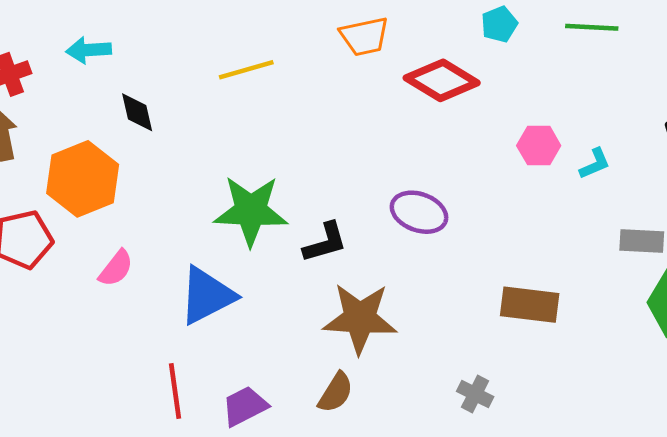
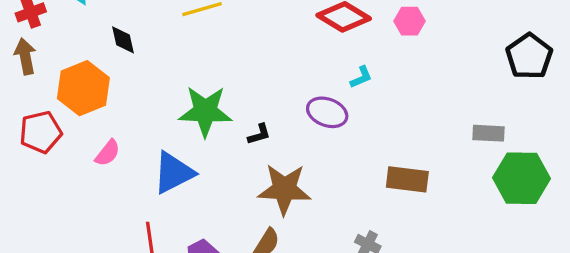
pink hexagon: (539, 146) -> (410, 21), moved
cyan L-shape: (595, 164) -> (361, 77), moved
black L-shape: (325, 243) -> (259, 134), size x0.7

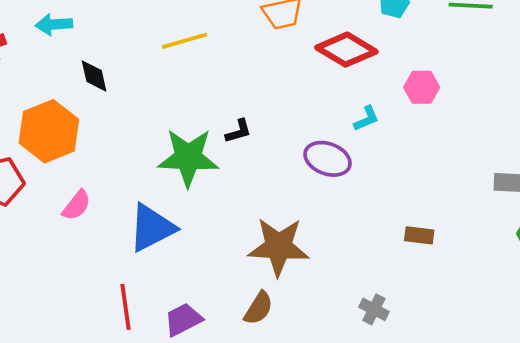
pink hexagon: (410, 21) -> (422, 87), moved
black L-shape: (259, 134) -> (238, 131), moved
brown rectangle: (407, 179) -> (419, 235), size x0.6

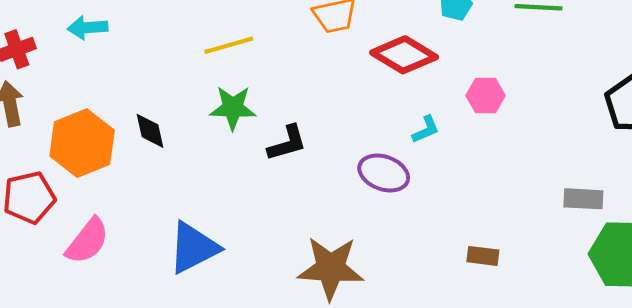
black diamond: (94, 76) -> (150, 131), moved
black L-shape: (238, 131) -> (287, 143), size x1.4
green star: (188, 158) -> (233, 108), moved, size x0.7
pink semicircle: (76, 205) -> (87, 241), moved, size x1.4

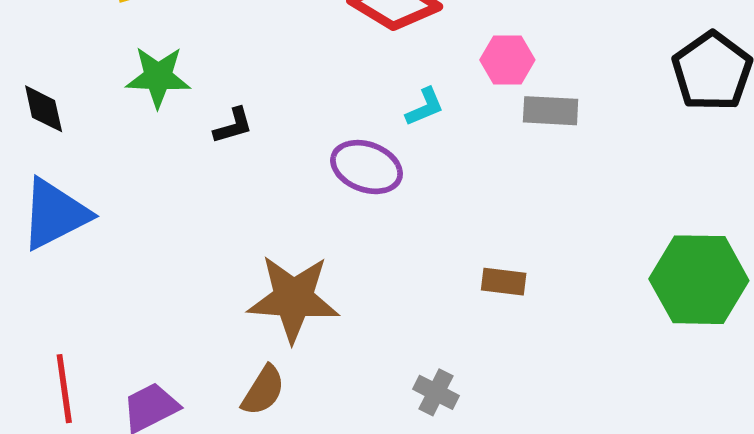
black L-shape: (287, 143) -> (233, 126), size x0.7
gray rectangle: (583, 199) -> (551, 111), moved
blue triangle: (193, 248) -> (55, 214), moved

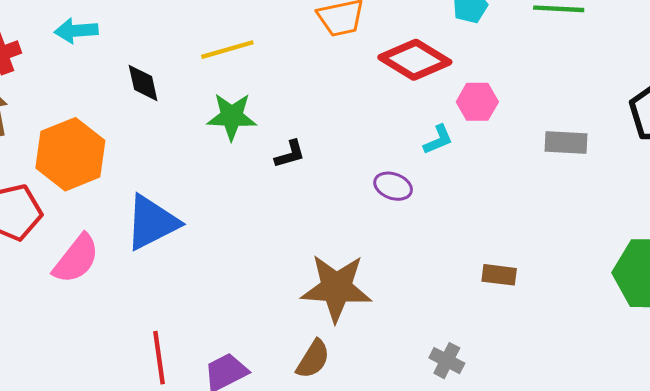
pink hexagon: (507, 60) -> (477, 102), moved
black diamond: (44, 109) -> (143, 83), moved
gray rectangle: (551, 111) -> (566, 143), moved
purple ellipse: (367, 167) -> (393, 186), size x0.7

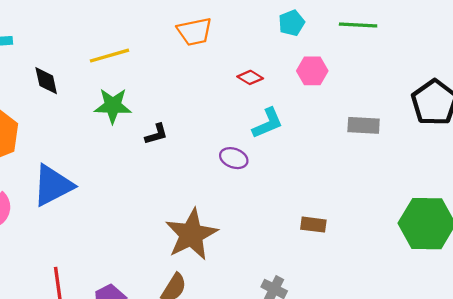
red diamond: (415, 60) -> (250, 77), moved, size x0.5
pink hexagon: (477, 102) -> (312, 71), moved
cyan L-shape: (438, 140) -> (268, 123), size x1.4
brown star: (336, 288) -> (191, 234), turned -30

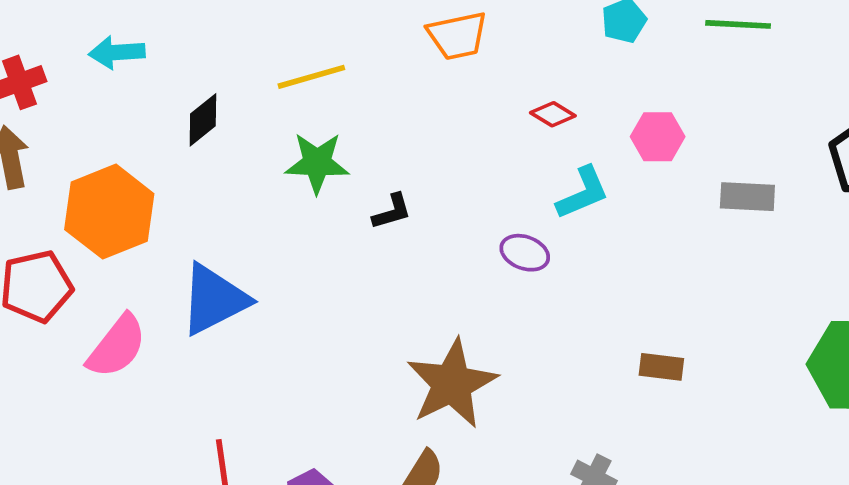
pink hexagon: (312, 71) -> (658, 137), moved
black diamond: (46, 81) -> (203, 120), turned 64

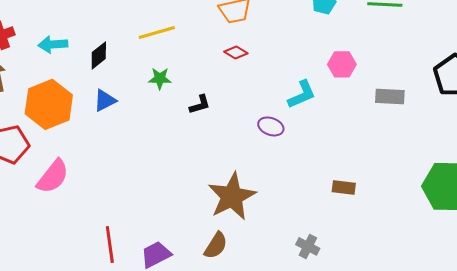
cyan arrow: (117, 52) -> (53, 44), moved
red diamond: (553, 114) -> (236, 52), moved
green star: (317, 163) -> (160, 78), size x0.7
blue triangle: (214, 299) -> (105, 100), moved, size x0.6

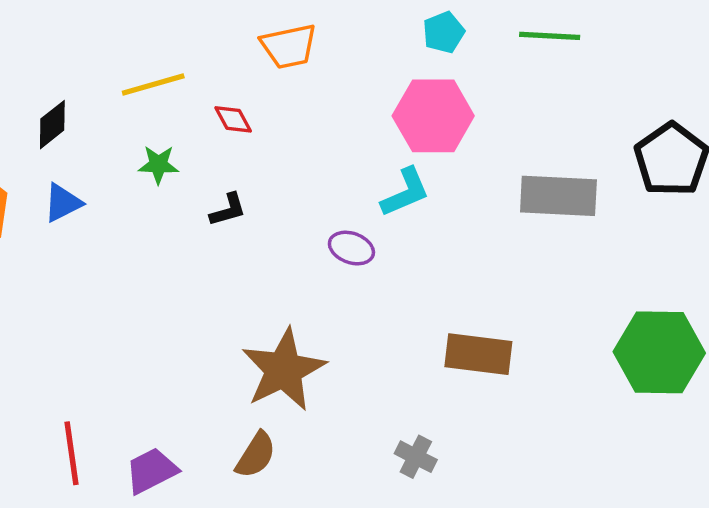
red diamond: (236, 52) -> (233, 119), moved, turned 30
pink hexagon: (342, 64) -> (433, 116), moved, size x1.6
gray rectangle: (390, 96) -> (558, 196), size x1.5
brown rectangle: (344, 187) -> (478, 354), size x1.6

